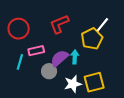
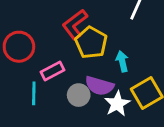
yellow pentagon: (92, 39) -> (91, 43), moved
cyan arrow: (75, 57) -> (122, 61), moved
purple semicircle: (59, 58) -> (99, 86), moved, turned -108

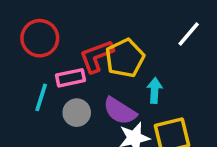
red L-shape: (75, 24) -> (96, 56), moved
gray circle: (79, 95) -> (77, 113), moved

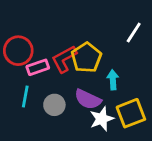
pink rectangle: (70, 78) -> (38, 67), moved

